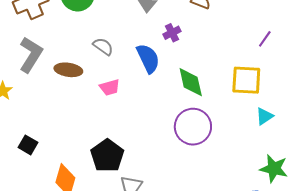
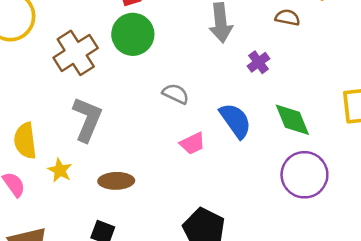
blue semicircle: (148, 58) -> (235, 121), moved
brown ellipse: (68, 70) -> (116, 181), moved

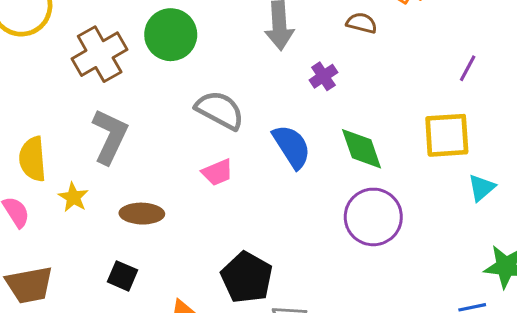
gray semicircle: (176, 94) -> (220, 110), size x1.5
pink trapezoid: (192, 143) -> (217, 172), moved

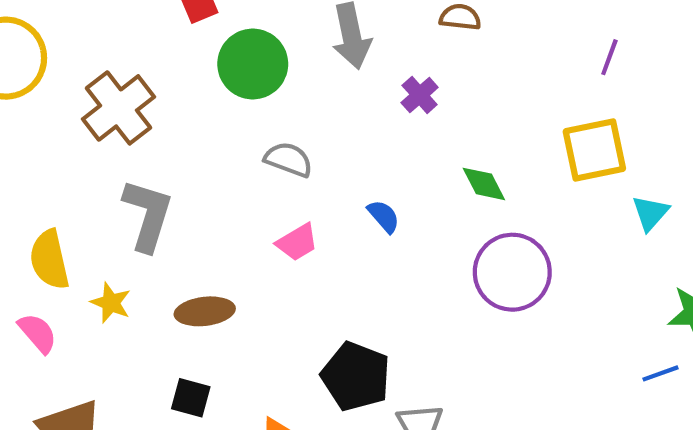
green circle: (171, 35) -> (253, 64), moved
gray semicircle: (220, 110) -> (289, 159), size x0.7
blue semicircle: (292, 147) -> (384, 216), moved, size x0.6
green diamond: (362, 149) -> (484, 184), size x0.7

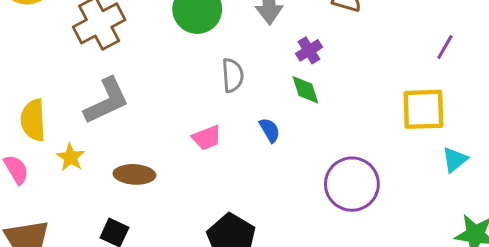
gray semicircle: (289, 159) -> (233, 75), moved, turned 56
green diamond: (484, 184) -> (305, 90), moved
gray L-shape: (148, 215) -> (107, 101), turned 38

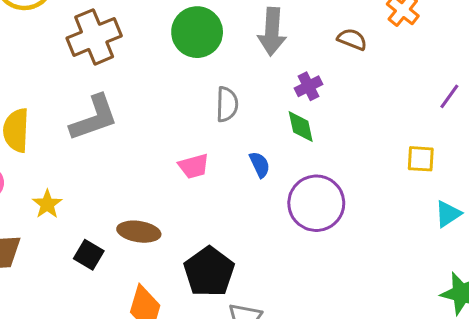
yellow square: (423, 109) -> (421, 159), size x0.6
yellow star: (70, 157) -> (47, 204), moved
brown ellipse: (134, 174) -> (139, 232), moved
purple circle: (352, 184) -> (316, 203), moved

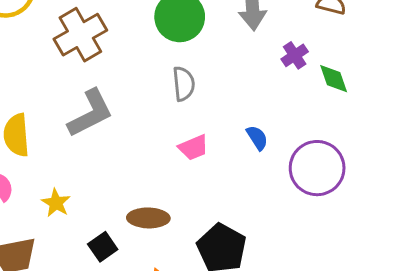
gray semicircle: (227, 104) -> (184, 84), moved
green diamond: (301, 127) -> (334, 79), moved
black square: (89, 255) -> (103, 247), turned 32

